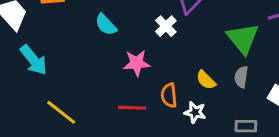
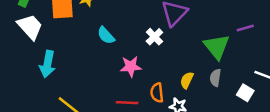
cyan arrow: (34, 60) -> (47, 64), turned 50
yellow semicircle: (206, 80) -> (187, 80), turned 70

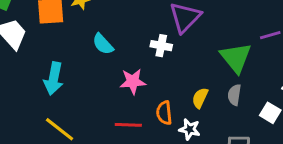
white cross: (154, 37) -> (161, 46), turned -35
cyan arrow: (47, 64) -> (54, 78), moved

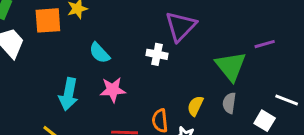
cyan arrow: (54, 78) -> (69, 94), moved
pink star: (133, 81) -> (113, 90), moved

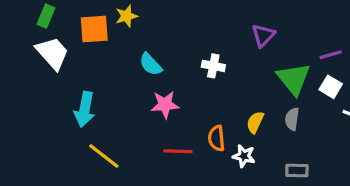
purple triangle: (181, 26) -> (263, 35), moved, size x0.7
cyan arrow: (69, 94) -> (85, 109), moved
white square: (265, 121) -> (331, 87), moved

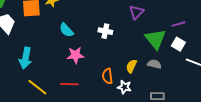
gray semicircle: (292, 119) -> (154, 64), turned 96
red line: (178, 151) -> (69, 84), moved

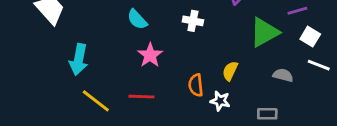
green triangle: (155, 39) -> (264, 32), turned 40
white square: (178, 44) -> (310, 37), moved
pink star: (75, 55) -> (150, 55), turned -30
gray semicircle: (154, 64) -> (283, 75), moved

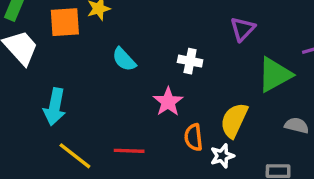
pink star: (150, 55) -> (168, 102), moved
yellow semicircle: (230, 71) -> (234, 120), size x1.5
white star: (220, 101) -> (222, 156), turned -30

